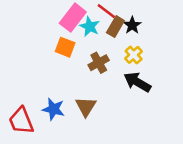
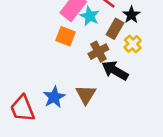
brown rectangle: (115, 27) -> (115, 29), moved
black arrow: (137, 82) -> (115, 71), moved
blue star: (54, 109) -> (54, 97), turned 30

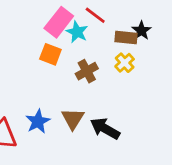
black star: (131, 15) -> (141, 31), moved
brown rectangle: (115, 29) -> (126, 38), moved, turned 66
black arrow: (115, 71) -> (105, 128), moved

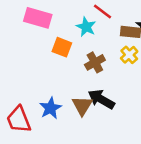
pink rectangle: (59, 22) -> (38, 18), moved, turned 68
black arrow: (105, 128) -> (101, 99), moved

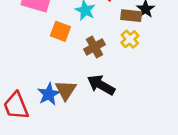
brown triangle: (82, 106) -> (66, 90), moved

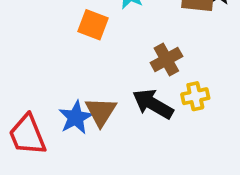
yellow cross: (130, 39) -> (195, 96), moved, turned 30
brown cross: (94, 47) -> (166, 60), moved

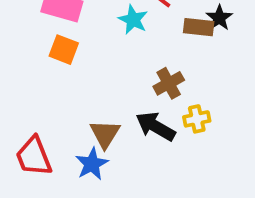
orange square: (93, 25) -> (64, 50), moved
blue star: (76, 117) -> (92, 164), moved

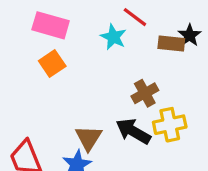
orange square: (64, 50) -> (52, 63), turned 35
yellow cross: (197, 119) -> (170, 125), size x1.4

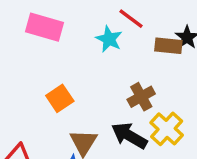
orange square: (52, 63) -> (60, 98), moved
yellow cross: (170, 125) -> (167, 129), turned -36

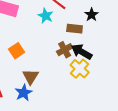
brown rectangle: (168, 46) -> (75, 29), moved
black arrow: (129, 136) -> (82, 52), moved

